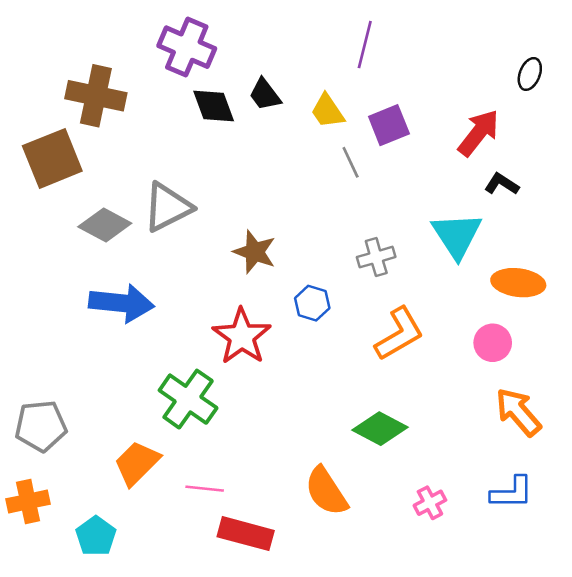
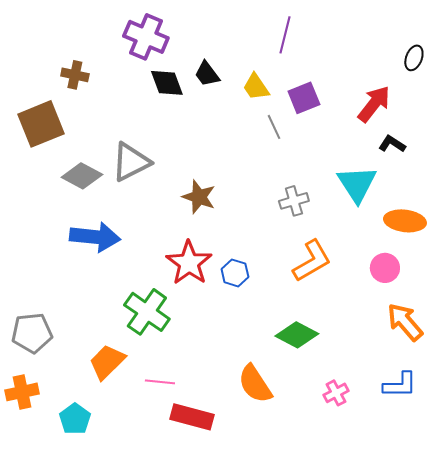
brown cross: (96, 96) -> (75, 75), size x0.6
blue hexagon: (312, 303) -> (235, 273), moved

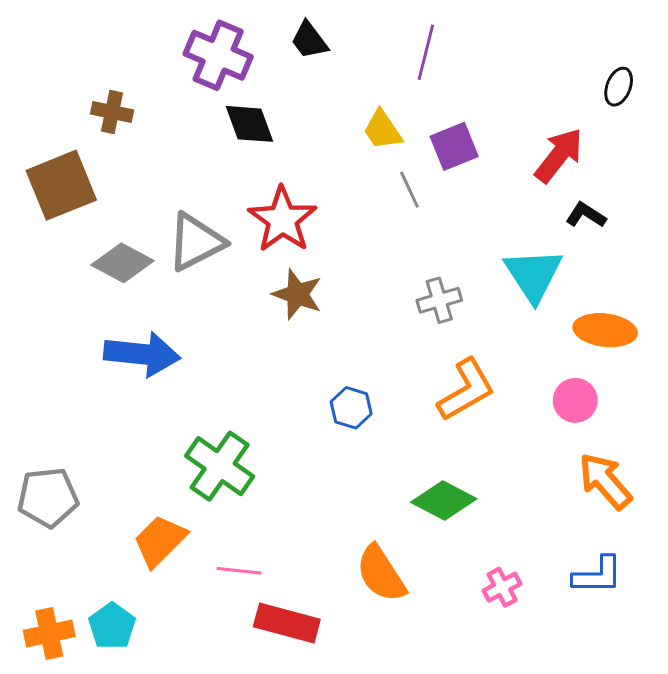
black trapezoid: (207, 74) -> (309, 40), moved
red star: (189, 263) -> (282, 220), moved
orange cross: (22, 392) -> (49, 633), moved

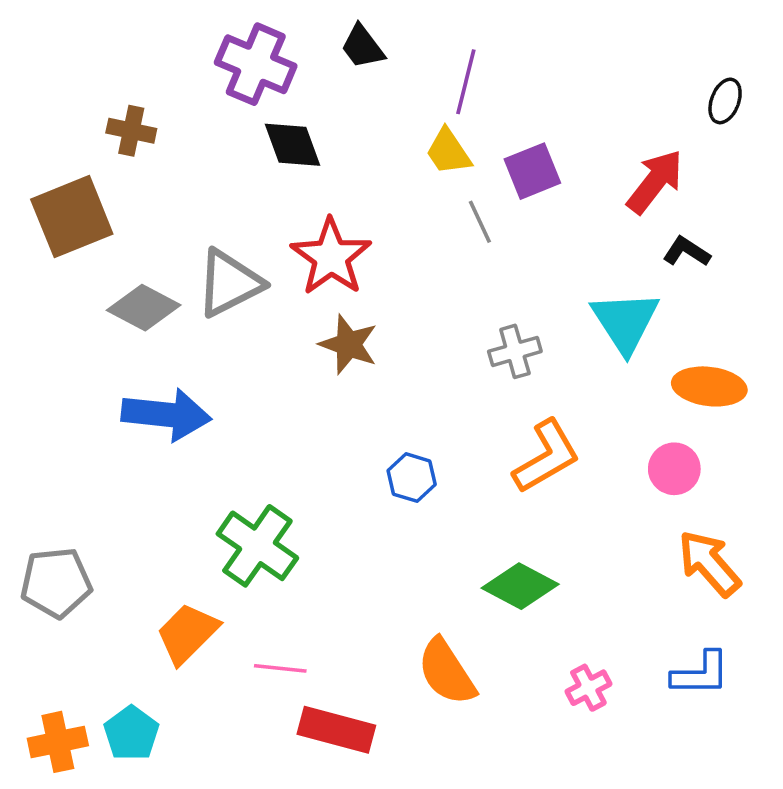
purple line: (426, 52) -> (466, 82), moved

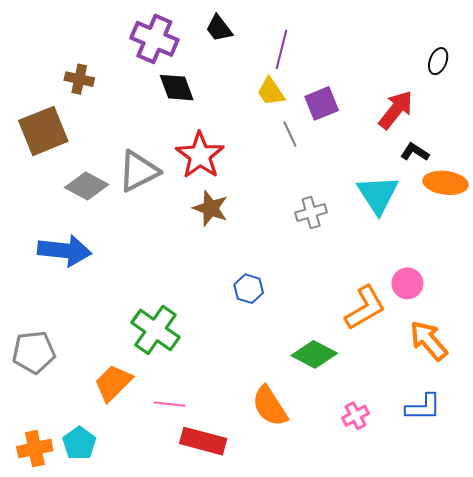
orange ellipse: (709, 386) -> (446, 183), moved
blue arrow: (166, 414) -> (64, 251), moved
orange L-shape: (546, 457) -> (365, 308), moved

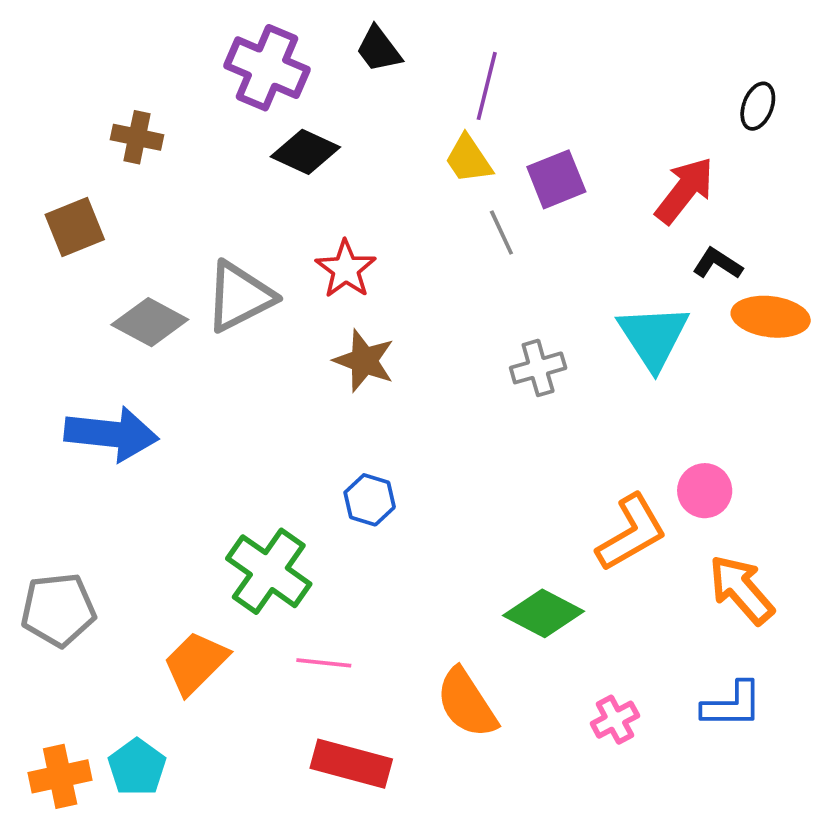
black diamond: (177, 88) -> (305, 152), turned -45
brown square: (43, 131) -> (75, 227), size x0.7
red star: (200, 155) -> (346, 269), size x0.7
blue hexagon: (249, 289) -> (370, 500), moved
pink line: (169, 404) -> (324, 663), moved

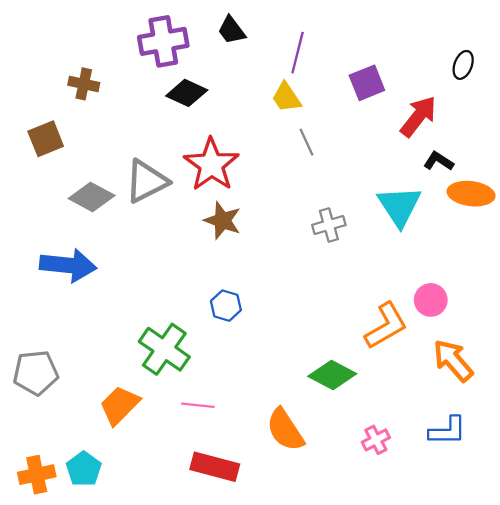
purple cross: (267, 68) -> (163, 41), turned -33
purple square: (556, 179) -> (367, 83), moved
red star: (346, 269) -> (211, 165), size x1.5

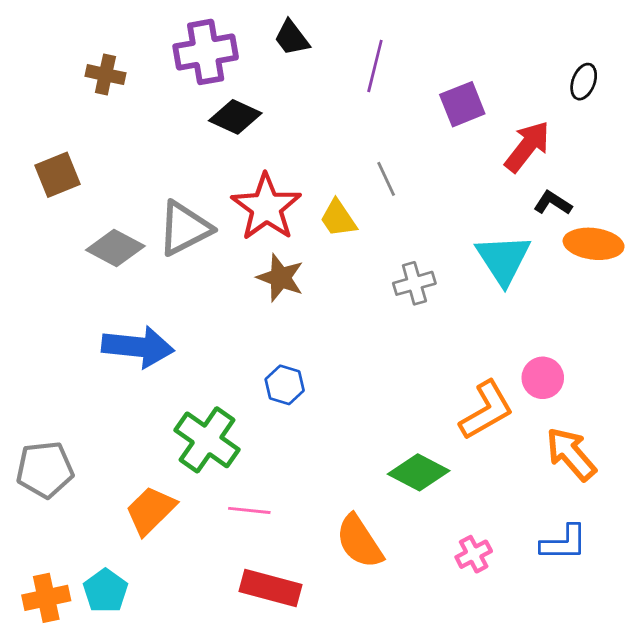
brown cross: (84, 84) -> (105, 75), moved
yellow trapezoid: (286, 97) -> (338, 218), moved
blue arrow: (68, 265) -> (138, 347), moved

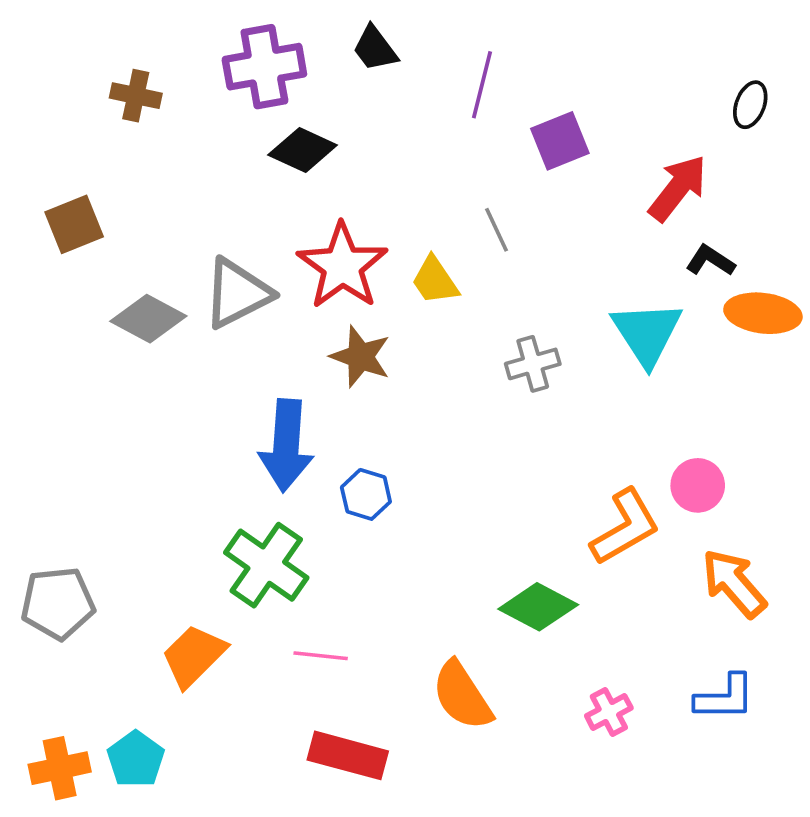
purple square: (462, 104) -> (560, 141), moved
blue arrow: (138, 347) -> (286, 445), moved, turned 88

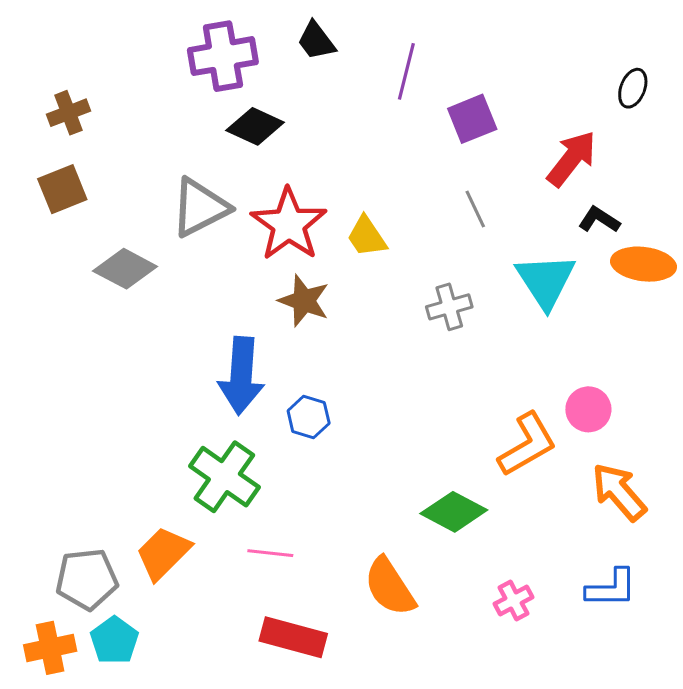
brown cross: (136, 96) -> (68, 113), moved, turned -33
gray line: (496, 230) -> (475, 209), moved
gray triangle: (237, 293) -> (200, 207), moved
gray pentagon: (58, 603) -> (87, 579), moved

